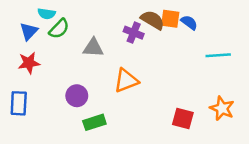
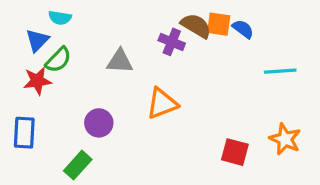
green semicircle: (59, 29) -> (58, 60), moved
green rectangle: (94, 122) -> (78, 165), moved, turned -30

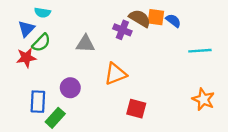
blue rectangle: (24, 133) -> (38, 102), moved
red square: (235, 152) -> (136, 109), moved

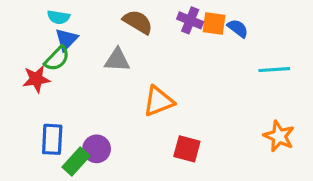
brown semicircle: (140, 18) -> (138, 22), moved
blue triangle: (26, 29) -> (66, 39), moved
purple cross: (122, 30) -> (190, 20), moved
purple circle: (70, 88) -> (97, 149), moved

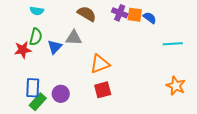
blue triangle: (66, 39) -> (55, 47), moved
green semicircle: (57, 58) -> (36, 37), turned -30
red square: (187, 149) -> (103, 90), moved, turned -30
green rectangle: (76, 162) -> (38, 102), moved

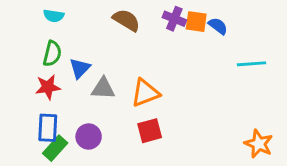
gray triangle: (74, 38) -> (103, 89), moved
red star: (23, 50) -> (48, 87), moved
orange star: (176, 86) -> (259, 144), moved

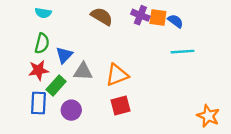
cyan line: (251, 64) -> (183, 52), moved
green rectangle: (55, 148) -> (56, 85), moved

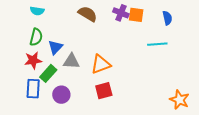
blue semicircle: (175, 21) -> (167, 18), moved, turned 40

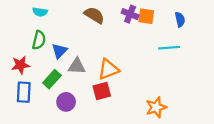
red star: (33, 60) -> (20, 65), moved
blue rectangle: (33, 89) -> (24, 92), moved
red square: (104, 91) -> (102, 91), moved
orange star: (179, 100) -> (156, 107), moved, turned 30

